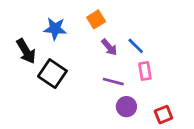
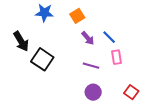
blue star: (55, 29) -> (44, 13), moved
purple circle: (126, 107) -> (93, 92), moved
red square: (163, 115) -> (131, 92), turned -32

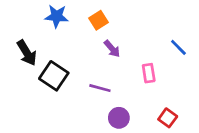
blue line: (109, 37) -> (178, 47), moved
purple line: (91, 66) -> (100, 88), moved

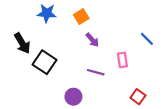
purple line: (100, 88) -> (96, 72), moved
purple circle: (119, 118) -> (73, 97), moved

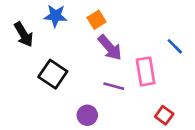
purple arrow: (92, 40) -> (110, 48), size x1.5
black arrow: (22, 43) -> (24, 34), moved
pink rectangle: (122, 60) -> (146, 71), size x1.5

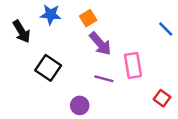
blue line: (175, 46) -> (166, 29), moved
red square: (164, 115) -> (162, 98), moved

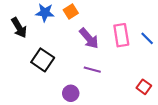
orange square: (88, 18) -> (71, 11), moved
blue line: (166, 29) -> (147, 38), moved
pink rectangle: (133, 65) -> (121, 35), moved

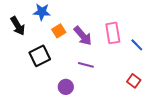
orange square: (71, 11) -> (59, 31), moved
blue line: (147, 38) -> (137, 45), moved
black square: (43, 60) -> (40, 56), turned 30

